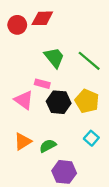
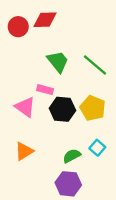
green semicircle: (48, 146) -> (72, 156), moved

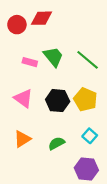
pink rectangle: (45, 90) -> (30, 62), moved
green semicircle: (72, 156) -> (57, 143), moved
purple hexagon: (68, 184) -> (86, 169), moved

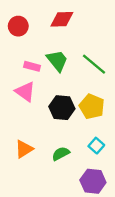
red diamond: (42, 18) -> (62, 19), moved
pink triangle: (23, 98) -> (25, 92), moved

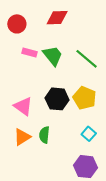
pink rectangle: (32, 66) -> (30, 52), moved
pink triangle: (25, 92) -> (23, 106), moved
green semicircle: (61, 154) -> (44, 135), moved, turned -56

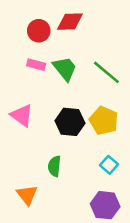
red circle: (17, 24) -> (39, 31), moved
pink triangle: (23, 106) -> (22, 115), moved
orange triangle: (22, 137) -> (27, 195), moved, turned -36

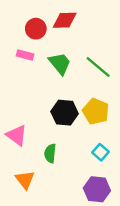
pink rectangle: (36, 65) -> (25, 55), moved
pink triangle: (22, 115) -> (17, 135), moved

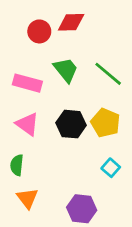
pink rectangle: (25, 55) -> (27, 83), moved, size x1.5
pink triangle: (17, 135) -> (27, 124), moved
green semicircle: (50, 153) -> (17, 165), moved
purple hexagon: (97, 189) -> (82, 209), moved

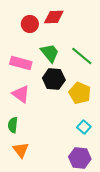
black hexagon: (71, 124) -> (54, 79), moved
purple hexagon: (82, 209) -> (80, 158), moved

